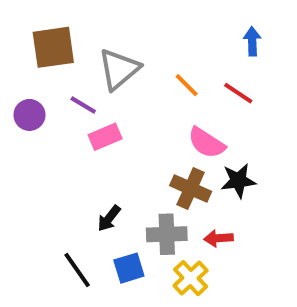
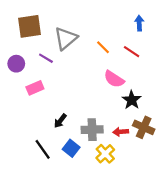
pink rectangle: (105, 137) -> (35, 88), moved
black star: (238, 181) -> (132, 100), turned -30
brown cross: (191, 189) -> (144, 127), moved
blue square: (129, 268) -> (71, 148), turned -35

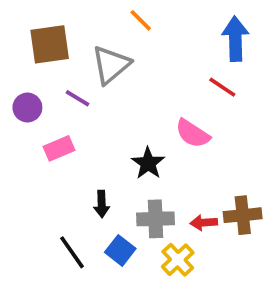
blue arrow: (139, 23) -> (235, 39), size x1.6
orange line: (103, 47) -> (141, 20), moved
black star: (132, 100) -> (148, 163), moved
black arrow: (60, 121) -> (102, 204), turned -40
brown cross: (144, 127) -> (243, 215), turned -30

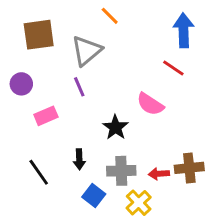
purple line: (78, 98) -> (79, 87), moved, turned 36
black line: (72, 252) -> (39, 172), moved

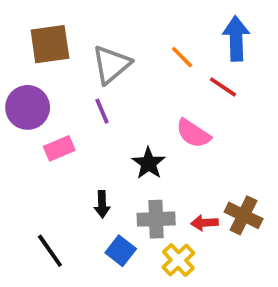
orange line: (110, 16) -> (182, 57), moved
purple circle: (21, 84) -> (28, 107), size x1.5
brown cross: (189, 168) -> (244, 215), turned 32
black line: (39, 172) -> (50, 251), moved

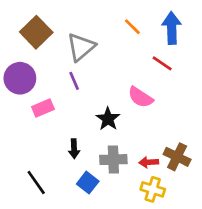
brown square: (50, 44) -> (36, 32), turned -36
orange line: (182, 57) -> (132, 27), moved
yellow cross: (178, 260) -> (153, 189), moved, turned -30

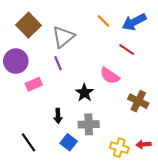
blue arrow: (172, 28) -> (134, 22), turned -115
brown cross: (177, 157) -> (138, 101), moved
red arrow: (149, 162) -> (144, 144), moved

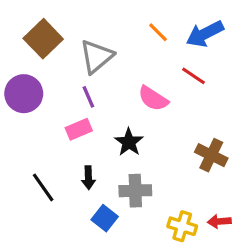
pink semicircle: (110, 76) -> (153, 99), moved
pink rectangle: (34, 84) -> (79, 129), moved
black line: (28, 142) -> (43, 187), moved

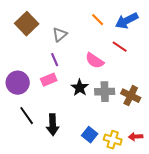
gray triangle: (96, 56) -> (60, 35), size x0.7
purple circle: (24, 94) -> (18, 83), moved
black arrow: (88, 178) -> (53, 125), moved, size x1.5
gray cross: (135, 191) -> (105, 92), moved
blue square: (105, 218) -> (90, 135), moved

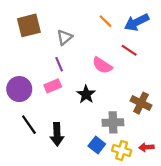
brown square: (27, 24) -> (29, 25), turned 30
gray cross: (105, 92) -> (113, 122), moved

